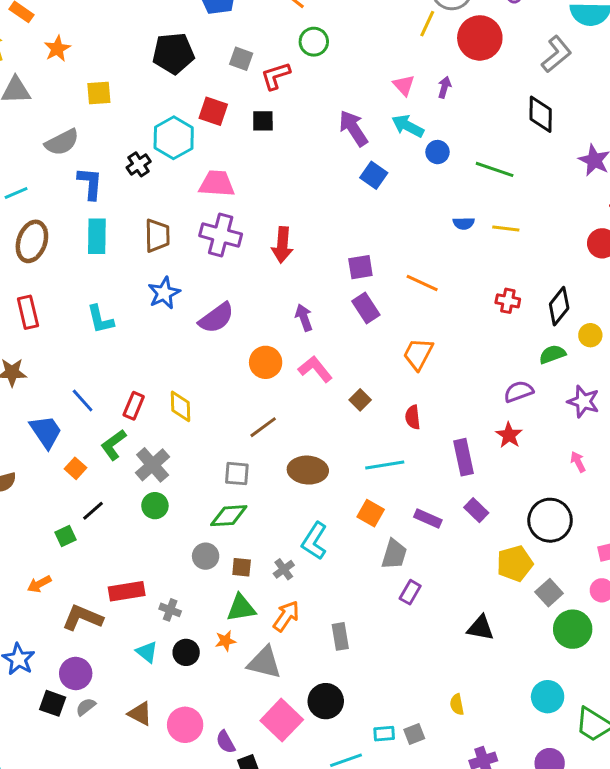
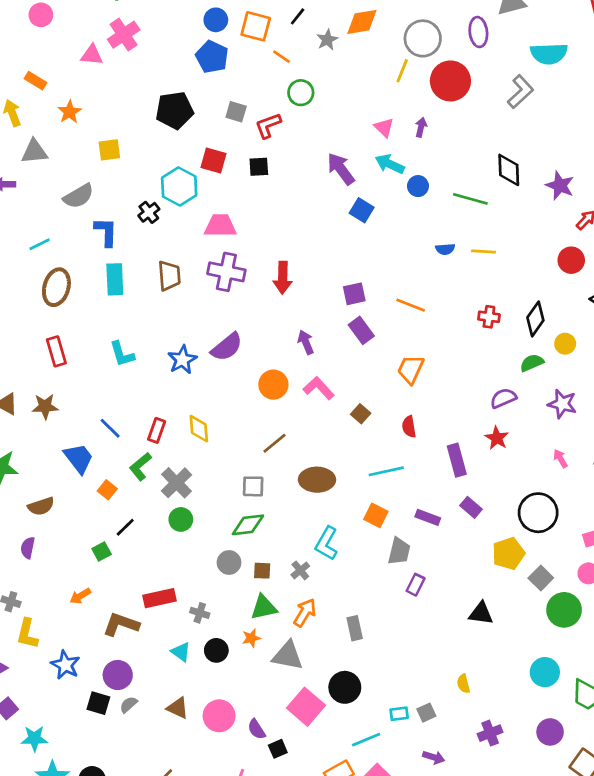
black diamond: (541, 114) -> (509, 170), moved
blue star: (164, 293) -> (182, 360), moved

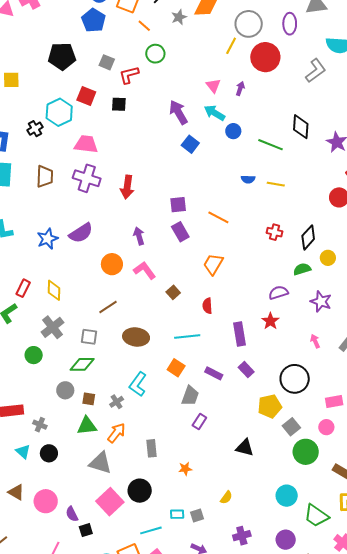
gray cross: (177, 483) -> (53, 327), moved
orange star: (251, 638) -> (185, 469), moved
yellow semicircle: (463, 684) -> (226, 497), turned -136

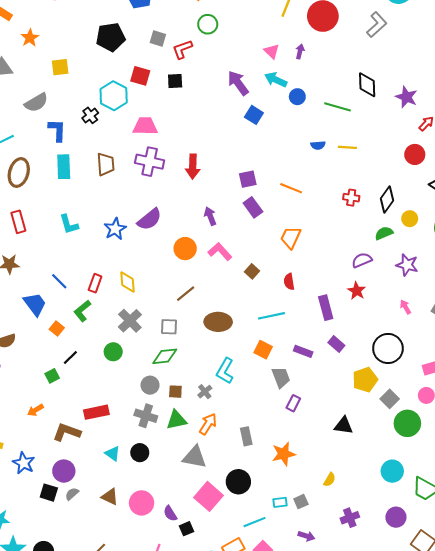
gray trapezoid: (190, 396) -> (281, 377), turned -35
gray cross: (40, 425) -> (146, 416), moved, size x1.5
orange star: (185, 469) -> (284, 454), size x1.6

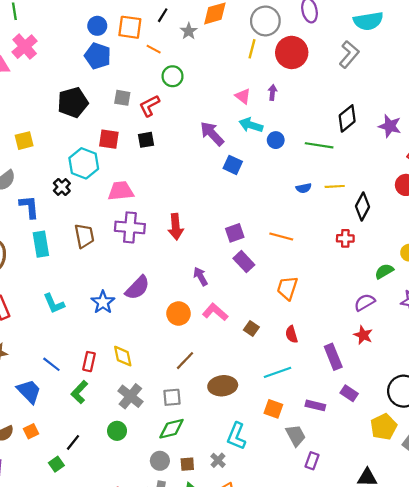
black diamond: (367, 85) -> (347, 118), turned 60
black diamond: (387, 200) -> (363, 207), moved
orange square: (57, 329) -> (31, 431), moved, turned 32

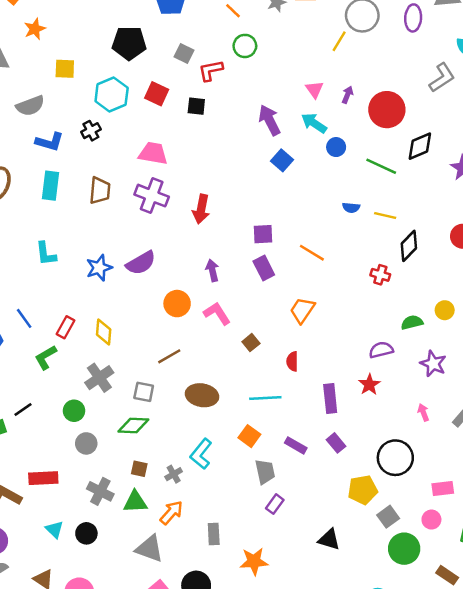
red circle: (292, 52) -> (387, 110), moved
cyan hexagon: (84, 163) -> (112, 95), moved
blue L-shape: (29, 207) -> (50, 142), turned 95
gray circle: (160, 461) -> (86, 443), moved

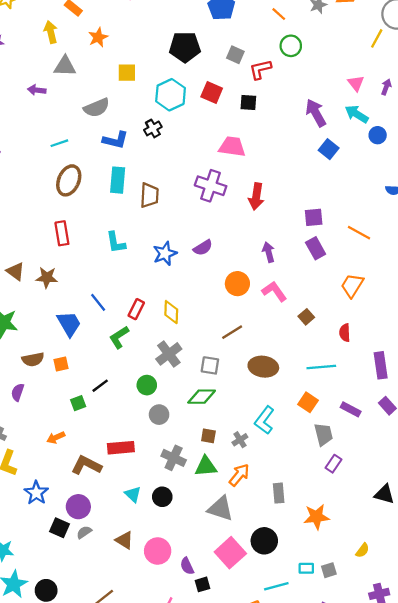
pink trapezoid: (153, 153) -> (232, 147), moved
brown trapezoid: (100, 190) -> (149, 195), moved
purple semicircle: (141, 263) -> (203, 248), size x0.7

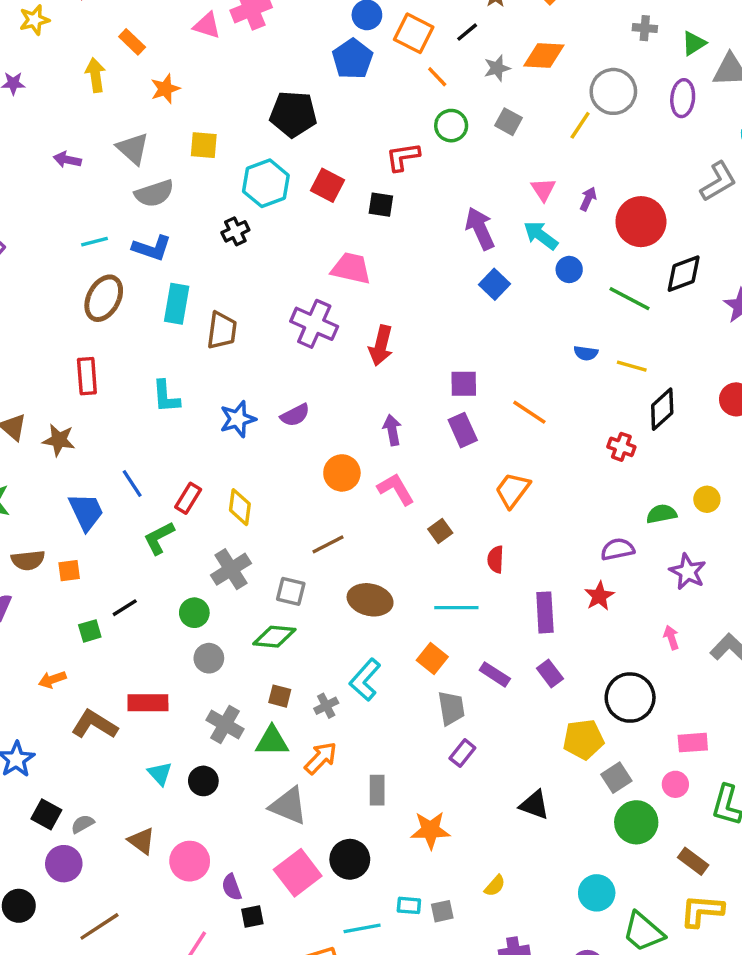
gray square: (235, 55) -> (509, 122), moved
gray triangle: (65, 66) -> (133, 148), moved, turned 35
blue L-shape: (115, 140) -> (152, 248), moved
purple circle: (78, 507) -> (64, 864), moved

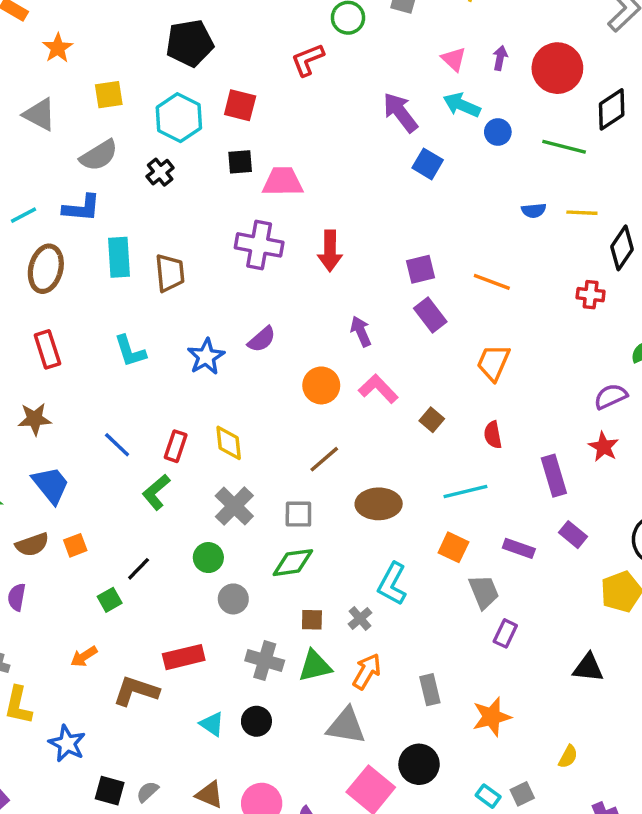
gray semicircle: (154, 193) -> (99, 155), moved
black square: (381, 205) -> (240, 162), moved
blue trapezoid: (86, 512) -> (51, 485), moved
cyan rectangle: (409, 905) -> (488, 796), turned 45

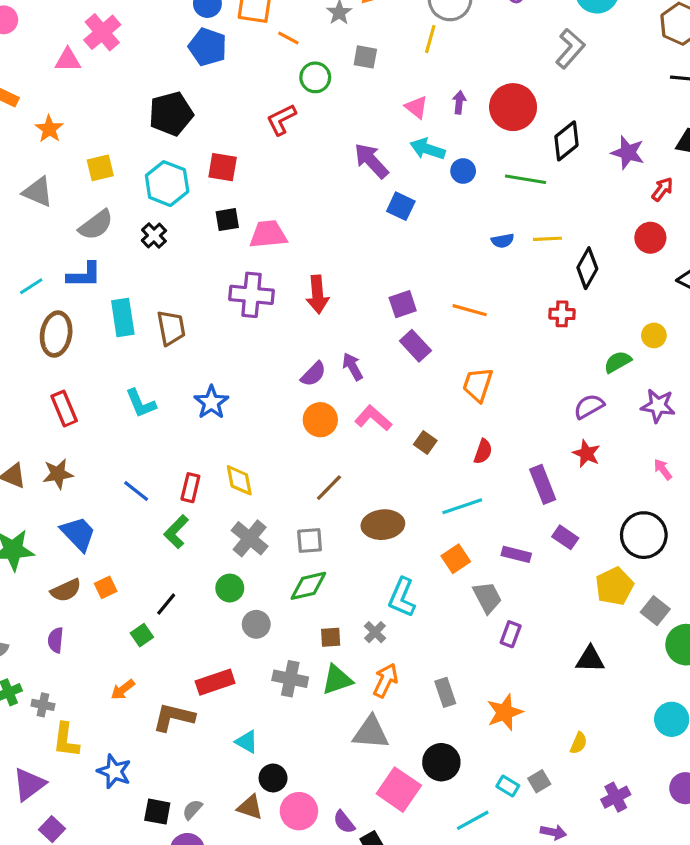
purple semicircle: (262, 339) -> (313, 374), moved
red semicircle: (493, 435) -> (483, 451), turned -145
orange square: (453, 547) -> (456, 559), turned 36
black circle: (256, 721) -> (273, 778), moved

